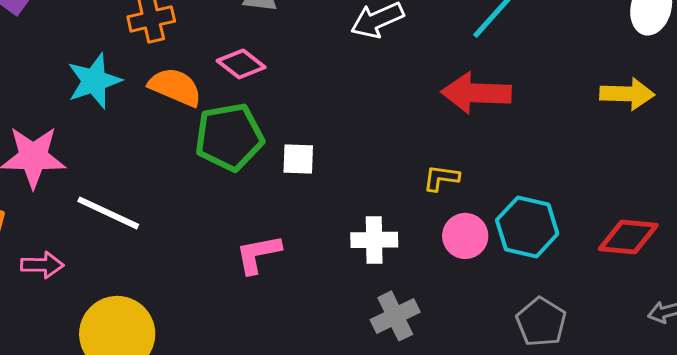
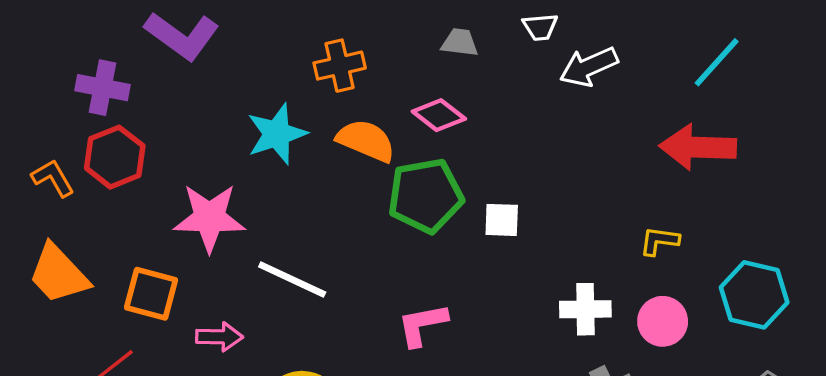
pink circle: (465, 236) -> (663, 321), moved
pink L-shape: (258, 254) -> (422, 325), moved

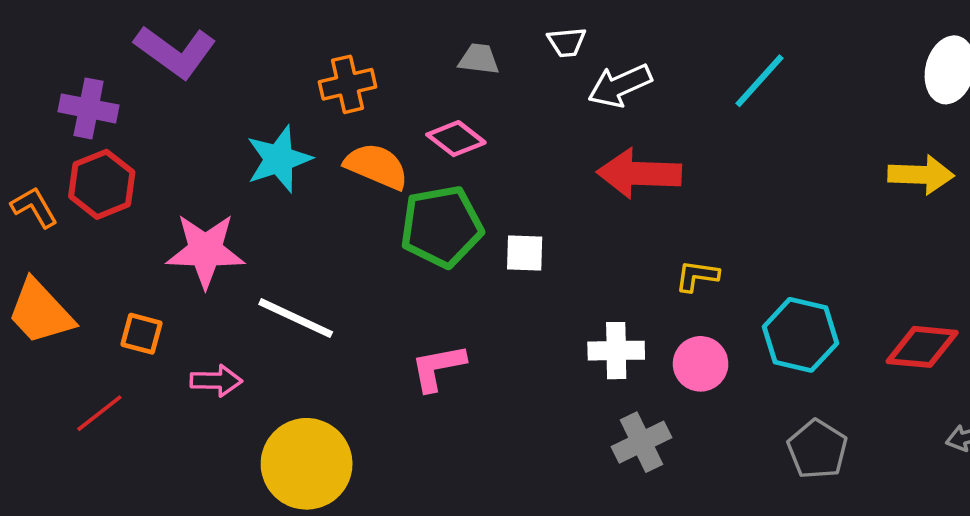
red arrow: (698, 147) -> (639, 173), moved
orange square: (151, 294) -> (142, 334), size x0.7

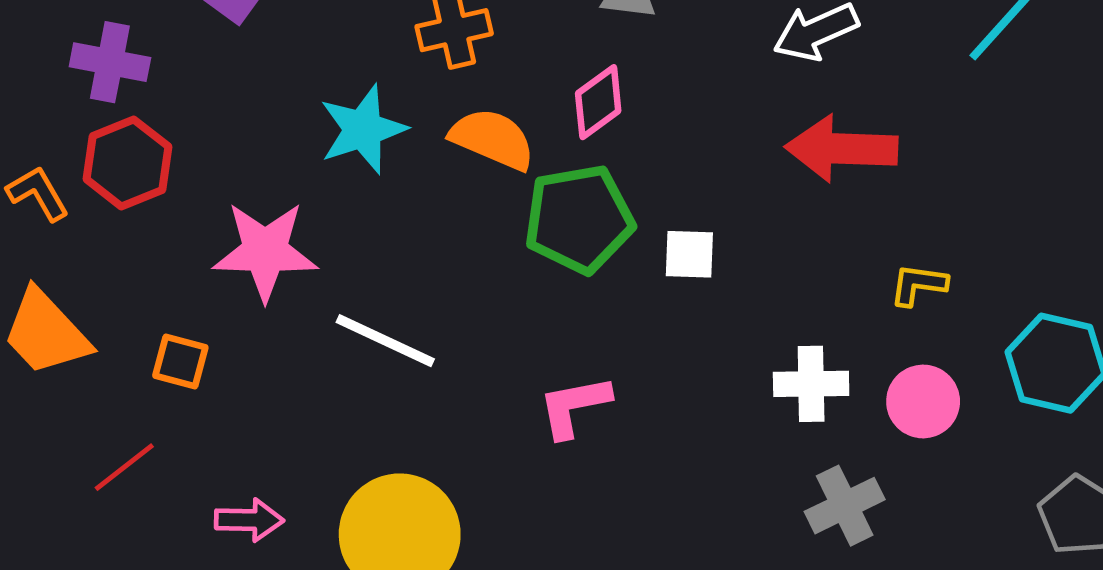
pink diamond: (456, 139) -> (598, 102), turned -74
pink arrow: (216, 381) -> (249, 520), moved

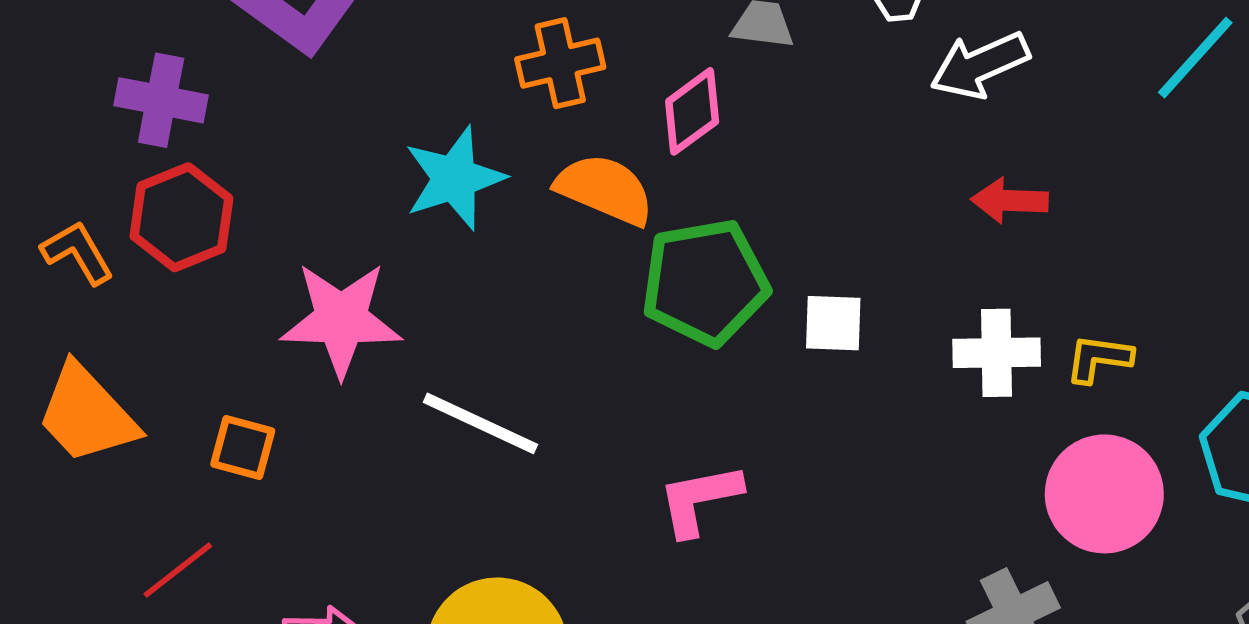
pink diamond: (598, 102) -> (692, 111), moved
red arrow: (841, 149) -> (1010, 201), size x0.6
white cross: (811, 384) -> (997, 353), moved
pink circle: (923, 401) -> (1104, 494), size x1.4

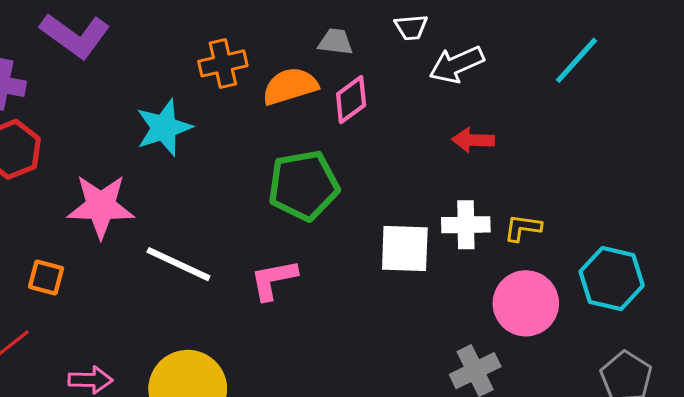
pink diamond: (692, 111) -> (351, 100), moved
orange semicircle: (605, 189) -> (290, 86), moved, turned -40
white square: (833, 323) -> (405, 249), moved, size x1.5
pink L-shape: (700, 499) -> (274, 280), moved

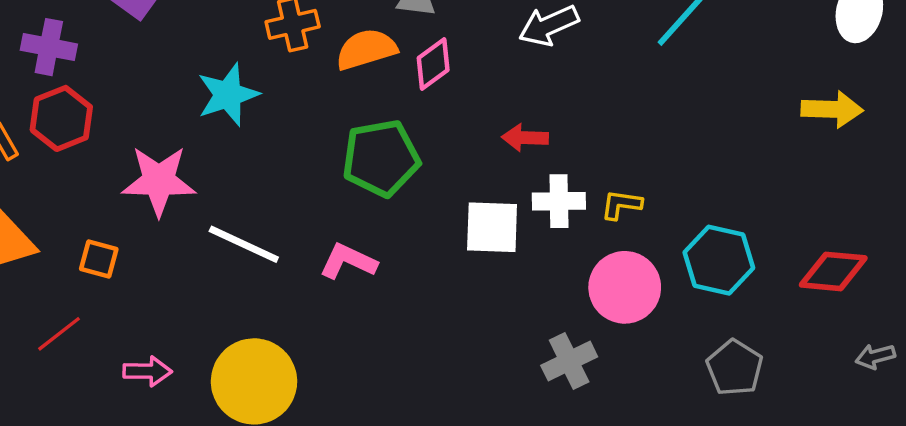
red arrow: (473, 140) -> (525, 138), moved
pink L-shape: (274, 280) -> (348, 261), turned 36

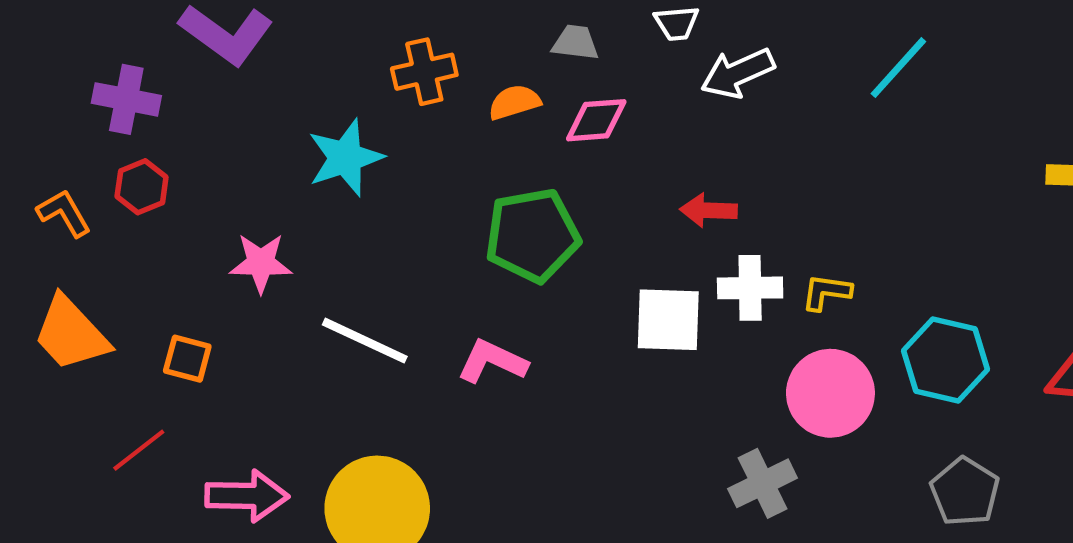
orange semicircle: (366, 49) -> (514, 102), size x0.7
pink diamond: (433, 64) -> (596, 120), turned 32
red hexagon: (61, 118) -> (142, 187), size x0.7
pink star: (159, 181) -> (261, 263), size x0.7
pink arrow: (147, 371) -> (247, 496), size x1.4

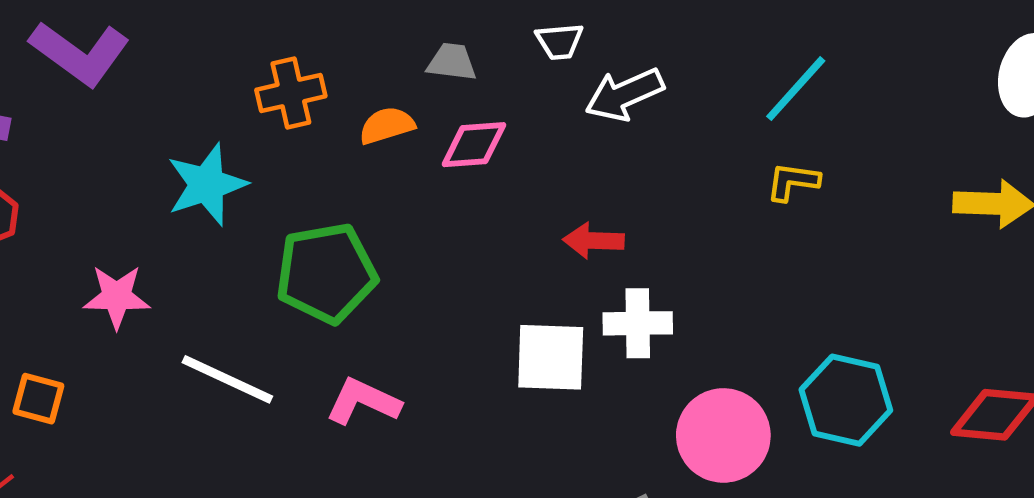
green pentagon: (532, 235) -> (326, 273), moved
yellow L-shape: (826, 292) -> (793, 182), moved

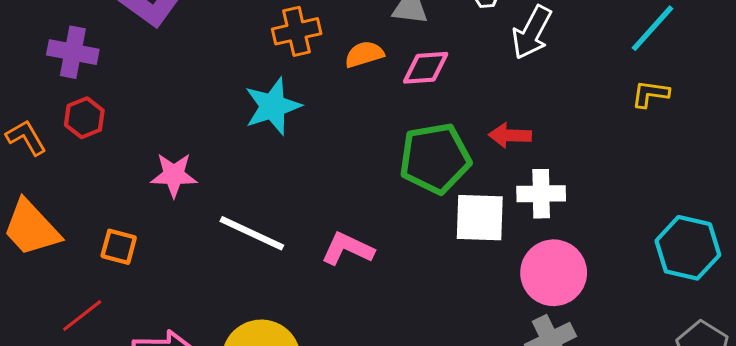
white arrow: (624, 94) -> (532, 32), turned -38
cyan star: (207, 185) -> (273, 106), moved
green pentagon: (326, 273) -> (435, 158), moved
pink circle: (723, 435) -> (554, 273), moved

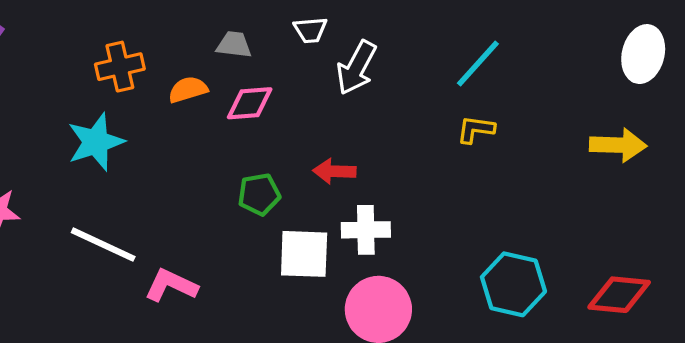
green pentagon: (435, 158) -> (259, 194), size x0.6
white line: (252, 233) -> (103, 245), moved

